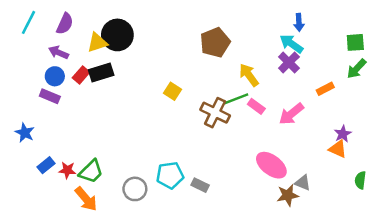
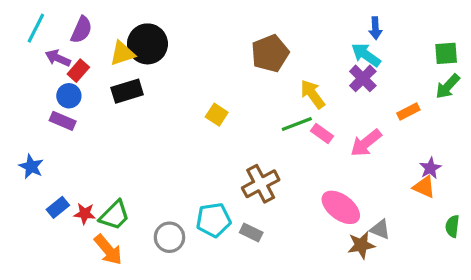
purple arrow: (59, 52) -> (58, 58), moved
red rectangle: (81, 75) -> (78, 71), moved
brown cross: (215, 113) -> (261, 184), moved, turned 36

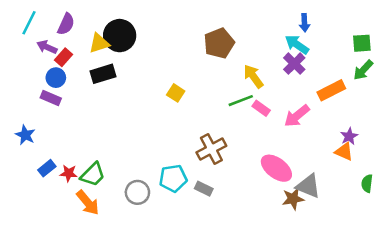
orange rectangle: (408, 111) -> (331, 90), size x1.5
gray triangle: (380, 229) -> (308, 186), size x1.5

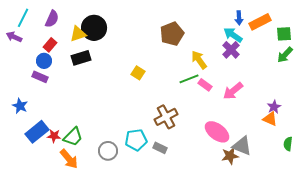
purple arrow: (47, 47) -> (14, 37), moved
orange rectangle: (331, 90) -> (260, 22), moved
blue rectangle: (47, 168) -> (37, 132), size x1.6

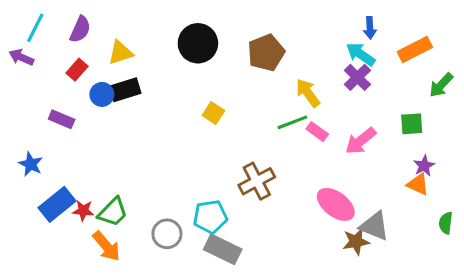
orange rectangle: (260, 22) -> (415, 49), moved
black circle: (94, 28) -> (198, 43), moved
green square: (284, 34) -> (412, 124), moved
blue circle: (44, 61) -> (102, 94), moved
gray rectangle: (160, 148) -> (223, 249), moved, size x1.6

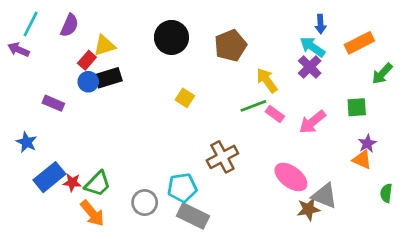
red rectangle: (77, 70) -> (87, 60), moved

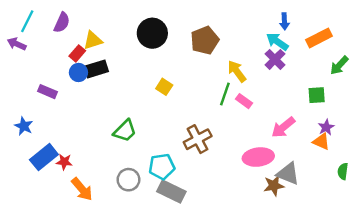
green line: (253, 106) -> (225, 94), turned -50
pink arrow: (312, 122) -> (283, 127), moved
pink ellipse: (291, 177) -> (258, 157), turned -44
green trapezoid: (98, 184) -> (125, 131), moved

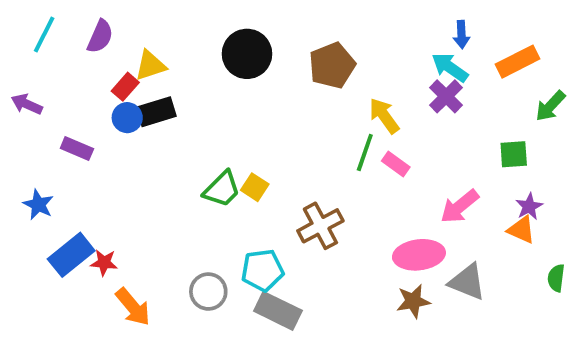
purple arrow: (17, 44) -> (27, 104), moved
yellow square: (164, 87) -> (255, 187), moved
green trapezoid: (125, 131) -> (222, 189), moved
brown star: (274, 186) -> (413, 301), moved

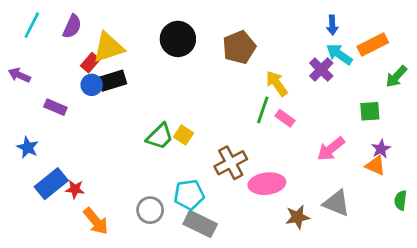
yellow triangle: (150, 65) -> (108, 47), size x1.4
cyan arrow: (450, 67) -> (339, 54), moved
pink ellipse: (419, 255) -> (267, 184), moved

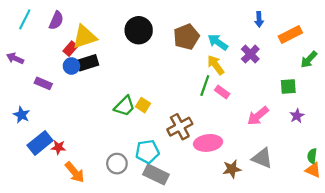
cyan arrow: (339, 54) -> (218, 42), moved
orange triangle: (375, 166) -> (313, 170), moved

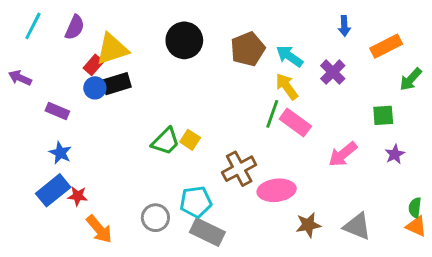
pink rectangle: (222, 92) -> (295, 123), size x1.5
blue star: (22, 115) -> (60, 153), moved
gray triangle: (262, 158) -> (357, 226), moved

